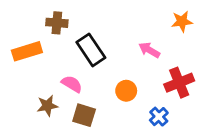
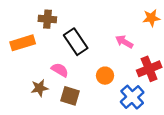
blue cross: (159, 117) -> (132, 97), size x1.5

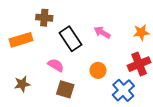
orange star: (151, 18) -> (141, 32), moved
pink arrow: (124, 42) -> (102, 32), moved
brown star: (39, 88) -> (22, 84), moved

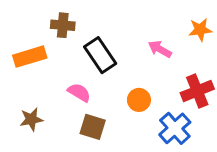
pink arrow: (102, 32) -> (160, 49), moved
orange star: (141, 32) -> (200, 30), moved

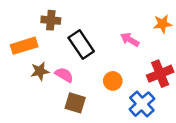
brown star: (31, 119) -> (40, 71), moved

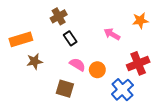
brown cross: (51, 20) -> (59, 16), moved, turned -35
black rectangle: (81, 44) -> (70, 38), size x0.6
pink semicircle: (64, 75) -> (77, 65), moved

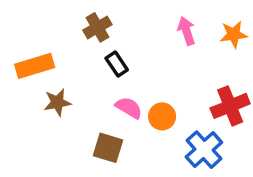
pink arrow: (112, 34) -> (186, 31), moved, turned 42

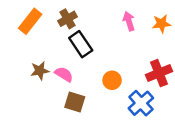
black rectangle: (117, 64) -> (81, 44), size x1.5
orange rectangle: (35, 66) -> (30, 21), moved, turned -35
pink semicircle: (129, 108) -> (64, 74), moved

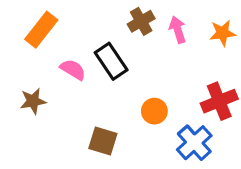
brown cross: (67, 19) -> (141, 21), moved
brown star: (40, 71) -> (33, 101), moved
pink semicircle: (64, 74) -> (73, 70), moved

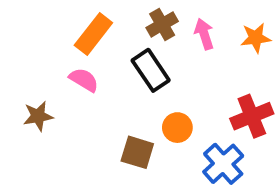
orange rectangle: (41, 30) -> (93, 34), moved
black rectangle: (111, 61) -> (151, 70), moved
brown square: (103, 141) -> (137, 152), moved

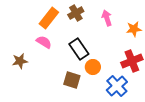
brown cross: (162, 24) -> (76, 13), moved
orange star: (256, 38) -> (134, 29), moved
black rectangle: (151, 70) -> (79, 49), moved

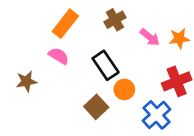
brown cross: (76, 13) -> (115, 20), moved
pink arrow: (107, 18) -> (150, 37), moved, turned 147
brown square: (72, 80) -> (96, 107), turned 30

